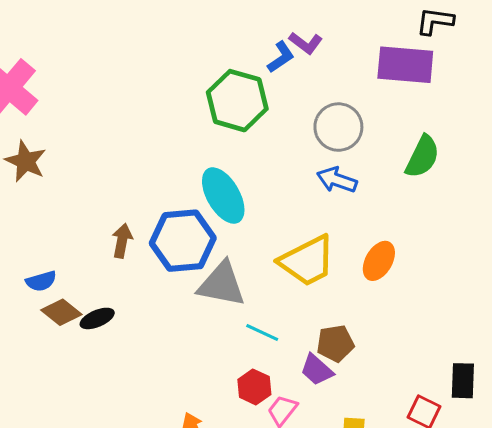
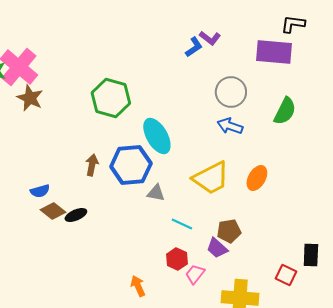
green hexagon: (237, 101) -> (111, 98), moved
brown star: (26, 161) -> (30, 98), moved
gray triangle: (222, 284) -> (156, 193), size x0.6

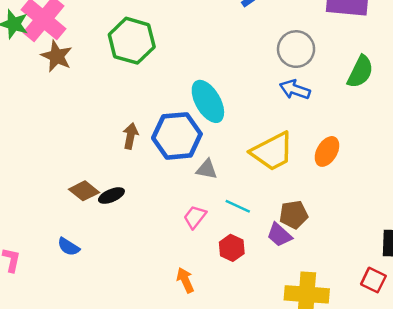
green hexagon: (111, 98) -> (132, 41), moved
blue semicircle: (40, 191) -> (69, 247), moved, turned 48
pink trapezoid: (195, 274) -> (195, 217), moved
red square: (286, 275) -> (373, 280), moved

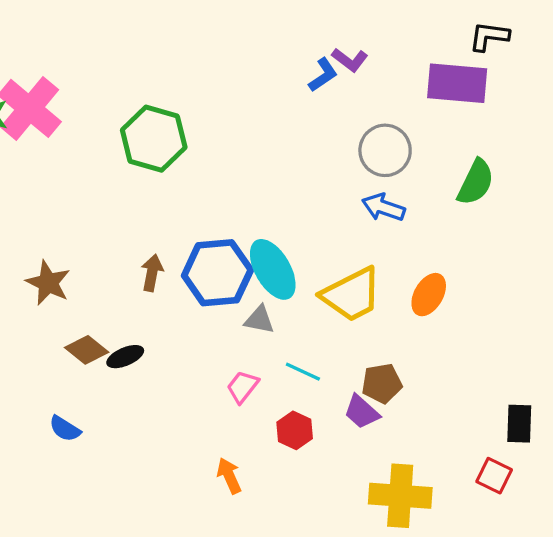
brown star: (57, 56) -> (48, 283), moved
cyan ellipse: (208, 101) -> (273, 269), moved

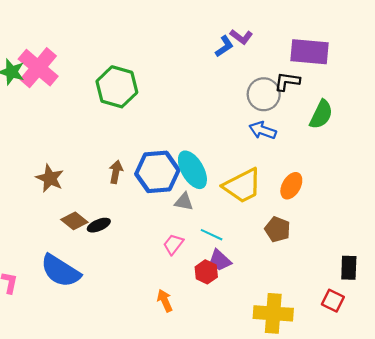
black L-shape: (489, 36) -> (287, 81), moved
brown pentagon: (382, 383) -> (278, 229), moved, turned 30
purple trapezoid: (362, 412) -> (220, 260), moved
blue semicircle: (65, 429) -> (61, 271), size x2.0

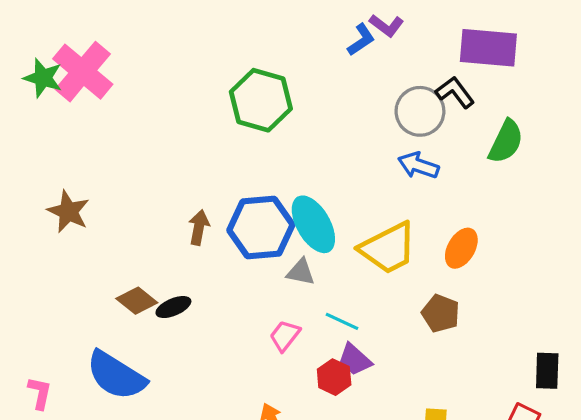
black L-shape: (287, 81) -> (455, 92), turned 45
green hexagon: (117, 87) -> (261, 100), moved
brown star: (50, 178) -> (68, 212), moved

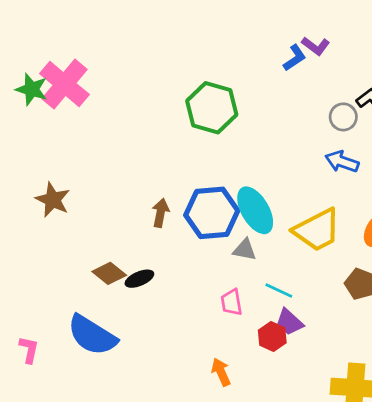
gray circle: (420, 111) -> (343, 117), size x0.7
pink trapezoid: (285, 336) -> (231, 302), turned -48

